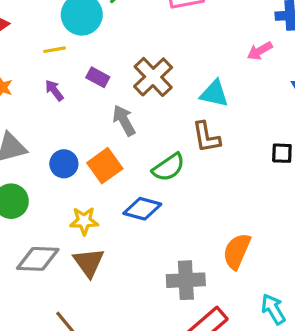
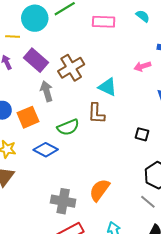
purple rectangle: (98, 77) -> (36, 60), size x1.6

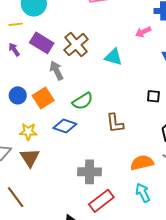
brown L-shape: (96, 113) -> (115, 123), moved
orange semicircle: (99, 190) -> (142, 163), moved, turned 50

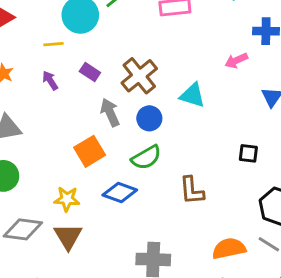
purple rectangle: (42, 43) -> (90, 72), size x0.6
blue circle: (18, 95) -> (149, 118), moved

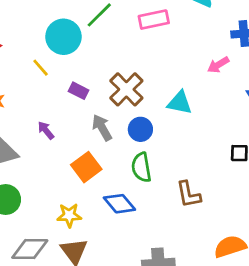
yellow line: (53, 44) -> (41, 68), turned 60
purple arrow: (50, 80) -> (46, 130), moved
green semicircle: (146, 158) -> (141, 167), turned 116
blue diamond: (120, 192) -> (119, 204), turned 36

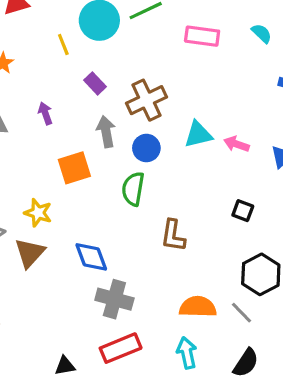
pink arrow: (218, 65) -> (236, 144), moved, turned 30
cyan triangle: (180, 103) -> (198, 134), turned -44
blue diamond: (119, 204) -> (91, 257), moved

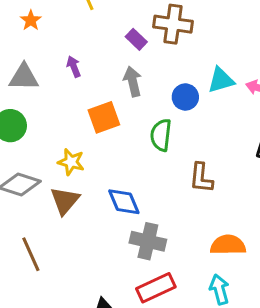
purple rectangle: (95, 83) -> (136, 39), moved
brown cross: (147, 100) -> (173, 24), moved, turned 36
blue circle: (146, 148) -> (185, 97), moved

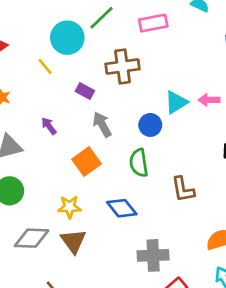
purple rectangle: (136, 39) -> (85, 91), moved
blue diamond: (124, 202) -> (122, 208), moved

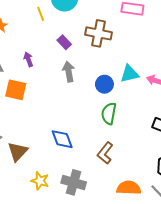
orange square: (86, 162) -> (16, 90), moved, turned 30
green semicircle: (139, 163) -> (109, 114), moved
brown L-shape: (183, 189) -> (105, 153), moved, turned 30
yellow star: (69, 207) -> (40, 181), moved

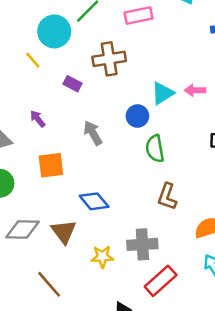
gray arrow: (69, 72) -> (93, 133), moved
orange square: (16, 90) -> (51, 165), moved
blue diamond: (62, 139) -> (94, 201), moved

